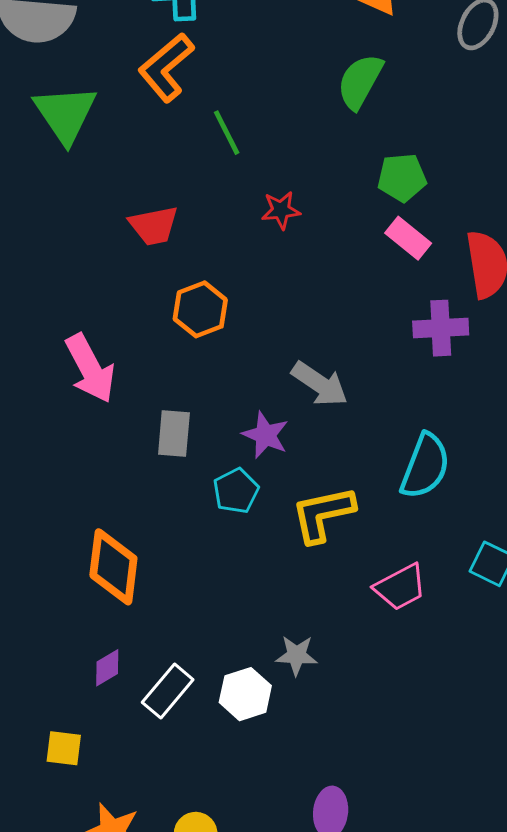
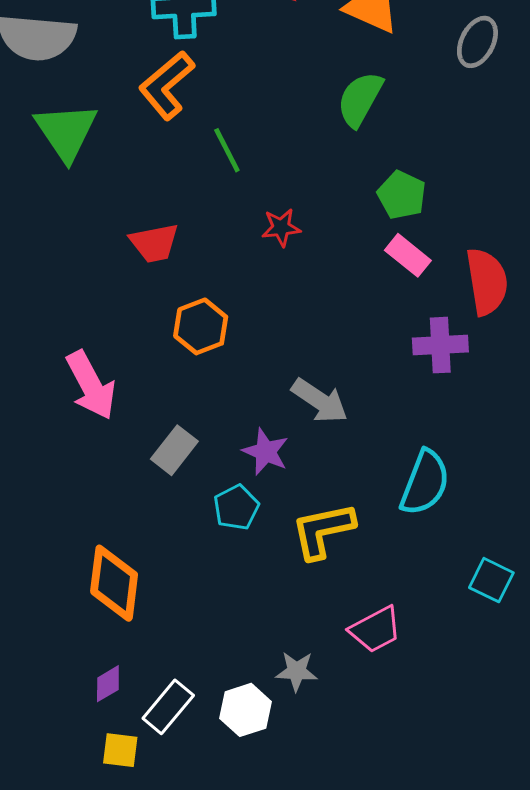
green pentagon: (402, 178) -> (402, 195), turned 30
gray rectangle: (174, 433) -> (174, 450), turned 33
pink trapezoid: (400, 587) -> (375, 630), moved
yellow square: (64, 748) -> (120, 750), moved

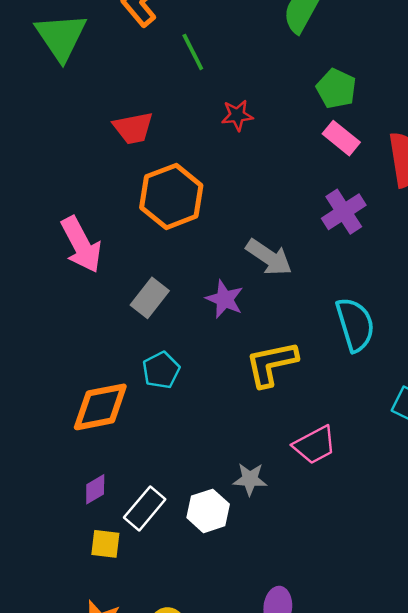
orange hexagon: (201, 326) -> (171, 196), size x1.4
purple cross: (440, 345) -> (344, 212), moved, turned -30
cyan semicircle: (425, 483) -> (355, 325), turned -38
cyan pentagon: (236, 507) -> (161, 370), moved
orange diamond: (114, 583) -> (100, 407), turned 72

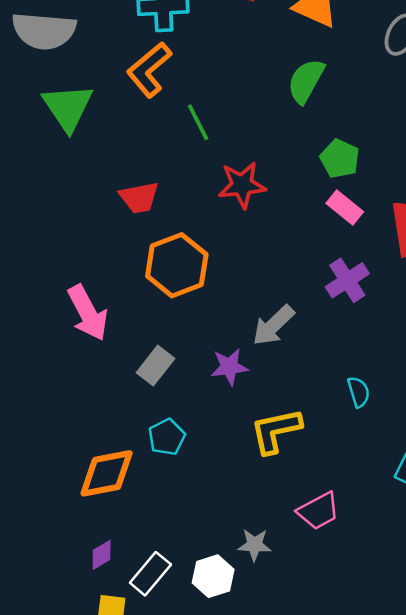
red star: (237, 115) -> (242, 185), size x1.5
gray arrow: (269, 257) -> (273, 325), turned 102
purple star: (225, 299) -> (229, 367), turned -30
cyan semicircle: (355, 325) -> (359, 392), size x0.6

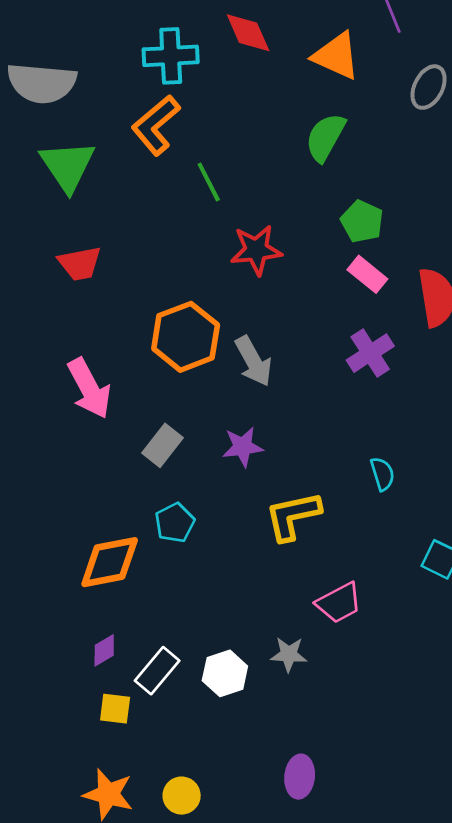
red trapezoid: (139, 198) -> (80, 263), moved
gray arrow: (273, 325) -> (253, 361), moved, turned -75
gray star: (255, 545) -> (289, 654), moved

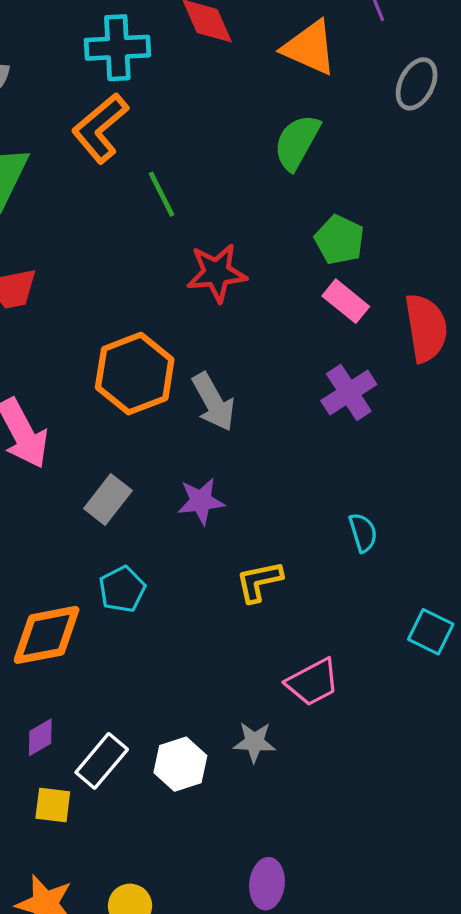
yellow L-shape: (293, 516) -> (259, 581), size x0.7

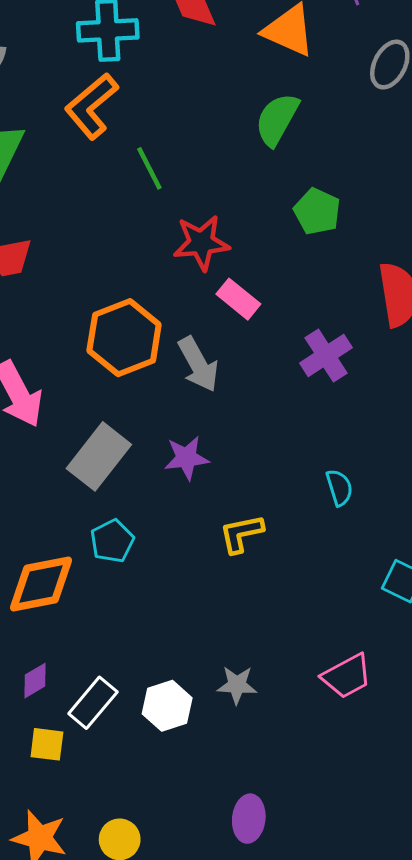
pink rectangle: (346, 301) -> (238, 299), moved
gray rectangle: (108, 500) -> (99, 456), size x1.4
pink trapezoid: (313, 682) -> (347, 676), moved

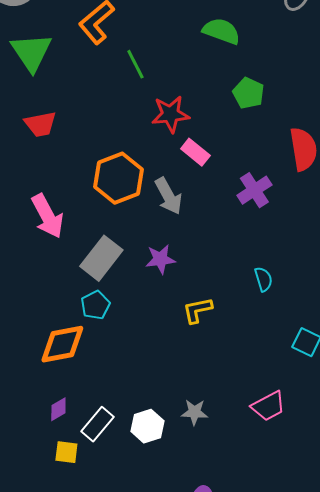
green semicircle: (277, 119) -> (221, 31), turned 81
cyan pentagon: (112, 541) -> (95, 305), moved

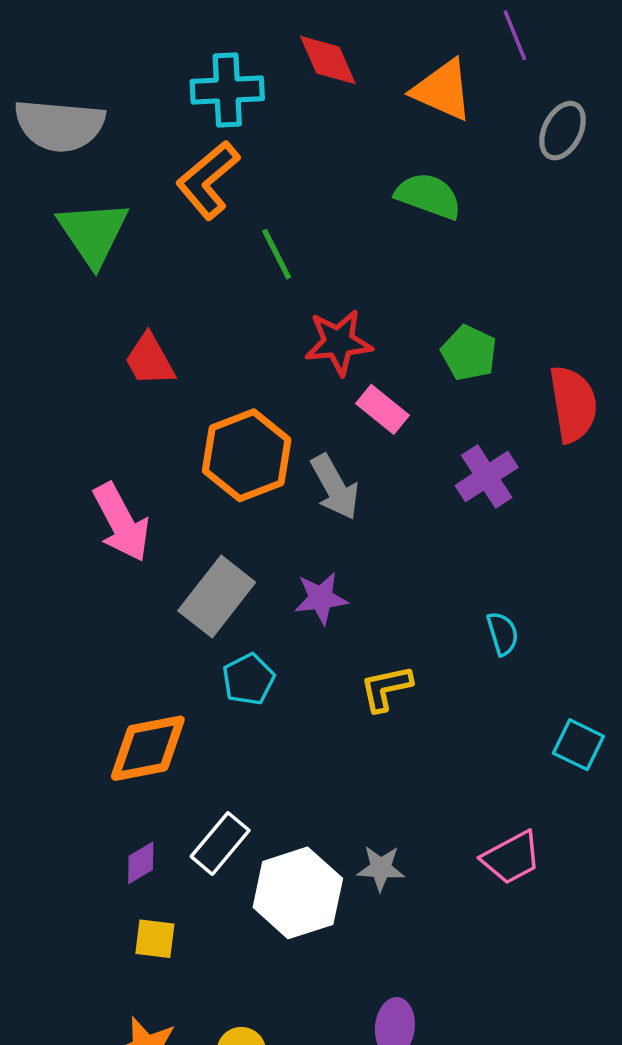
green pentagon: (248, 93) -> (469, 353), moved
red trapezoid: (40, 124) -> (150, 360), moved, turned 72
cyan pentagon: (95, 305) -> (248, 679), moved
white rectangle: (97, 424) -> (220, 843), moved
white hexagon: (147, 426) -> (298, 893), size x1.5

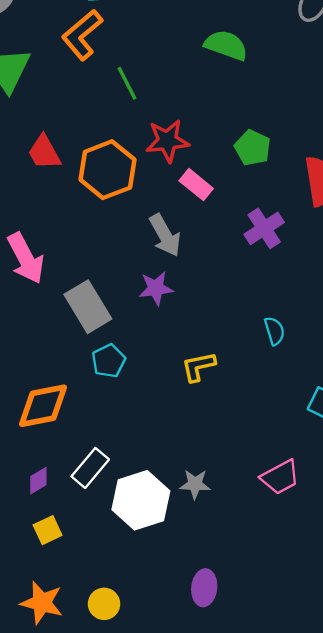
orange hexagon: (247, 455) -> (107, 170), moved
gray rectangle: (217, 596) -> (88, 307), turned -69
purple star: (321, 598) -> (156, 288), moved
yellow square: (155, 939) -> (48, 530), turned -32

